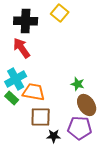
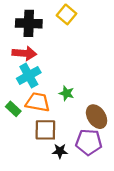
red arrow: (22, 48) -> (24, 53), turned 130
cyan cross: (16, 79) -> (29, 76), moved
green star: (78, 84) -> (67, 93), moved

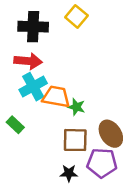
orange trapezoid: (38, 102) -> (56, 97), moved
brown square: (45, 130) -> (75, 140), moved

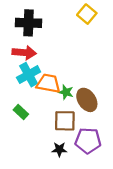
yellow square: (76, 16) -> (87, 14), moved
green rectangle: (15, 125) -> (21, 112), moved
brown ellipse: (111, 134) -> (87, 100), moved

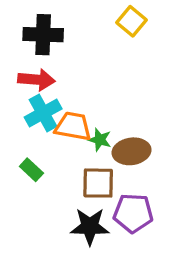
brown ellipse: (87, 100) -> (132, 151), turned -65
black star: (59, 149) -> (90, 226), size x1.6

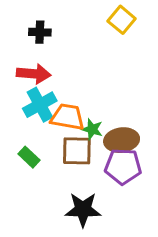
black cross: (43, 35) -> (40, 32), size x0.6
brown square: (98, 183) -> (77, 151), moved
purple pentagon: (133, 213) -> (123, 166), moved

